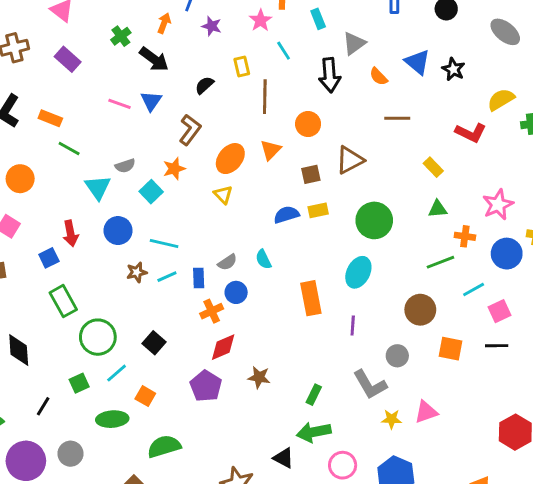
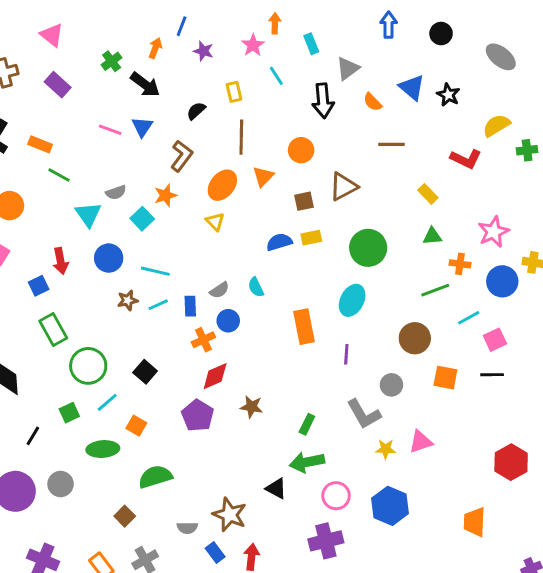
brown line: (265, 97) -> (241, 137), moved

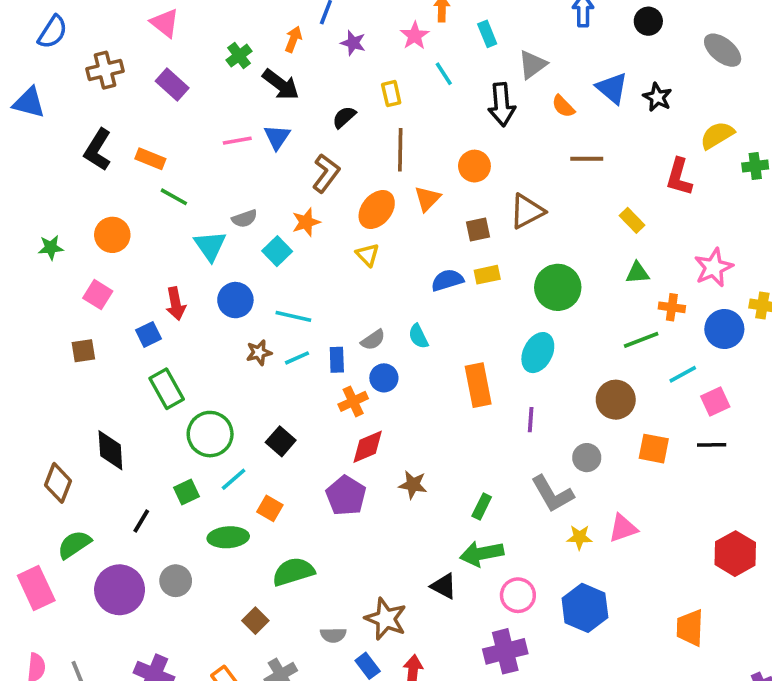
pink line: (110, 130) -> (237, 141), turned -30
red L-shape: (466, 159) -> (679, 177), turned 80

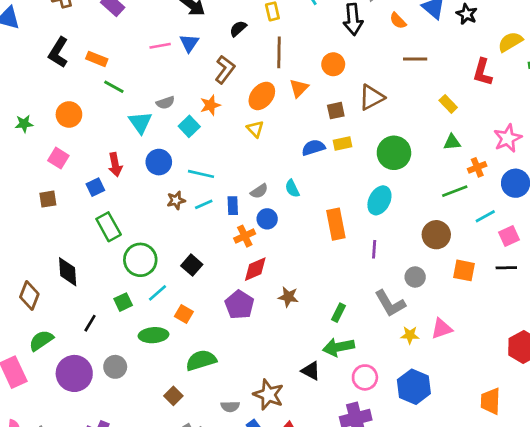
orange cross: (672, 307) -> (477, 167), turned -30

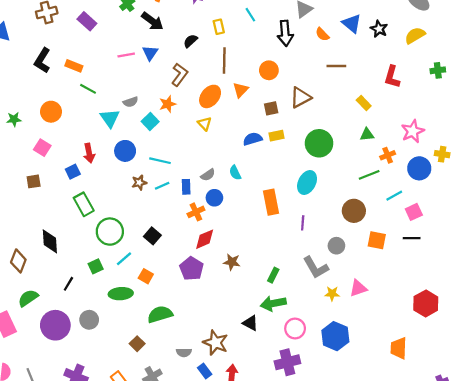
yellow semicircle: (510, 42) -> (415, 35), moved

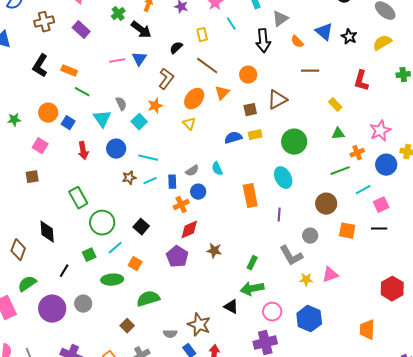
brown line: (224, 60) -> (207, 66), turned -55
gray semicircle: (131, 102) -> (121, 104), turned -96
blue square: (73, 172) -> (68, 123), moved, turned -32
cyan ellipse: (307, 183) -> (283, 178), turned -55

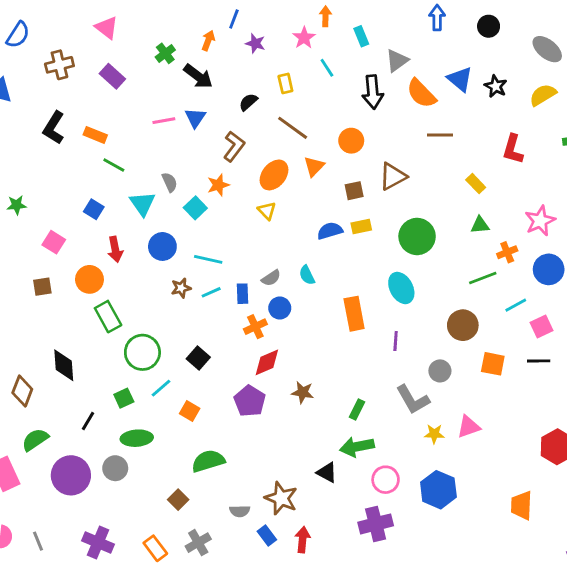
orange semicircle: (297, 42) -> (421, 93), size x1.6
orange circle: (48, 113) -> (89, 279), moved
green ellipse: (112, 280) -> (137, 438), moved

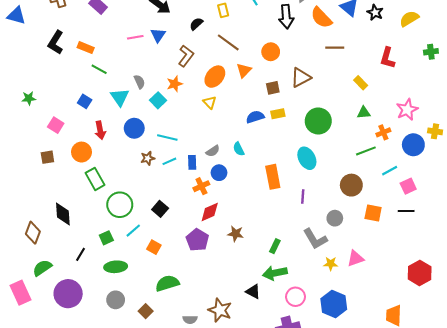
gray circle: (115, 468) -> (116, 300), moved

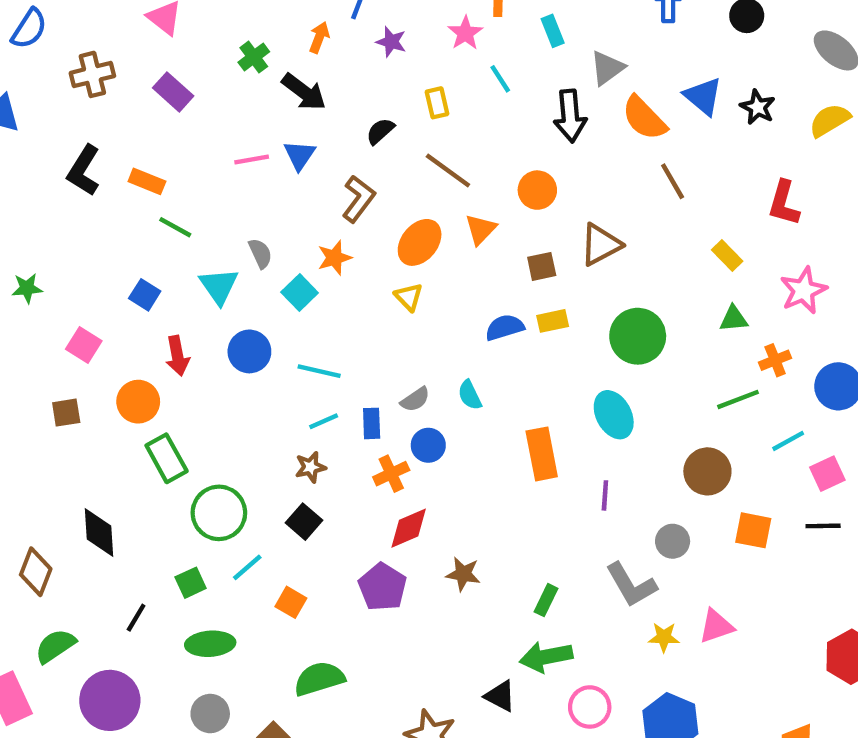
brown line: (335, 48) -> (673, 181), turned 60
pink star: (407, 110) -> (803, 290), moved
brown star: (148, 158) -> (311, 467), moved

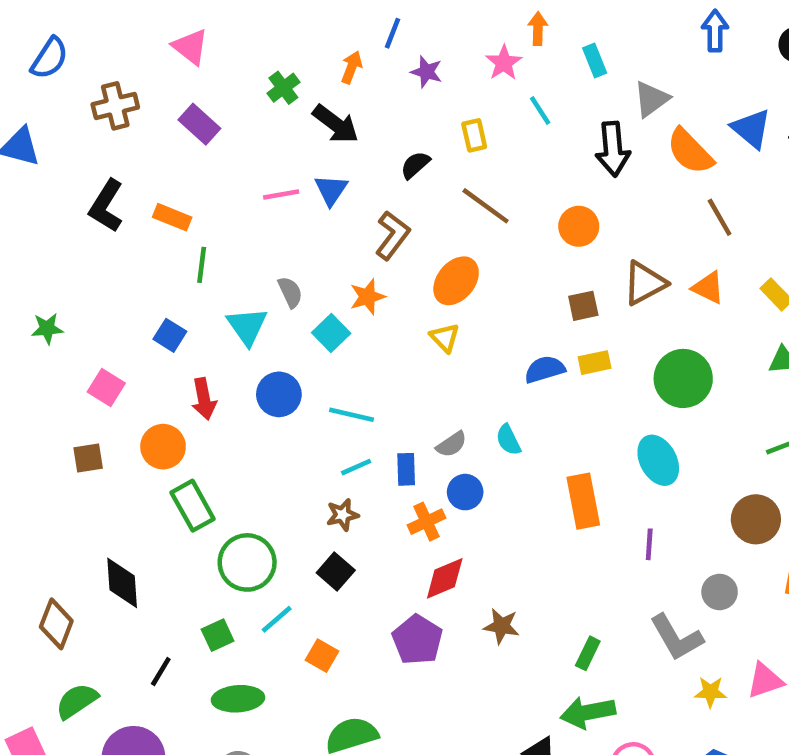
green line: (175, 227) -> (202, 265), turned 68
orange triangle: (481, 229) -> (708, 288), moved, turned -48

